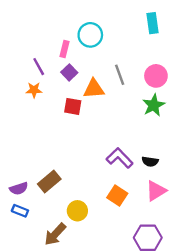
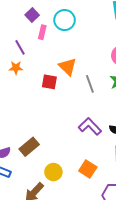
purple square: (69, 72) -> (32, 15), moved
gray line: (120, 75) -> (90, 84), moved
orange triangle: (94, 89) -> (68, 67), turned 48
orange square: (117, 196) -> (88, 169), moved

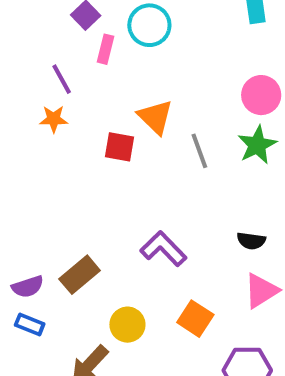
purple L-shape: (90, 126) -> (163, 249), moved

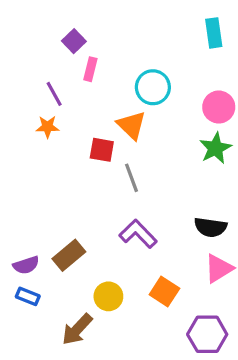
cyan circle: (149, 25) -> (153, 87), moved
gray line: (199, 151) -> (131, 178), moved
black semicircle: (251, 241) -> (211, 227), size x1.4

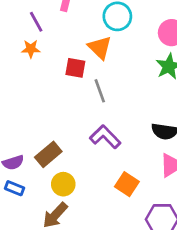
yellow circle: (108, 296) -> (63, 184), moved

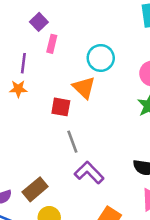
purple line: (36, 22) -> (23, 63), turned 36
gray line: (100, 91) -> (72, 142), moved

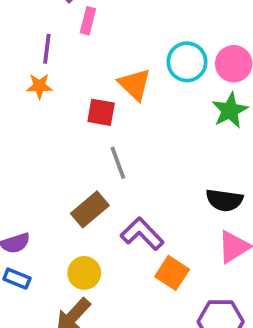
cyan circle: (101, 58) -> (187, 62), moved
purple L-shape: (89, 173) -> (142, 234), moved
brown rectangle: (35, 189) -> (90, 209), moved

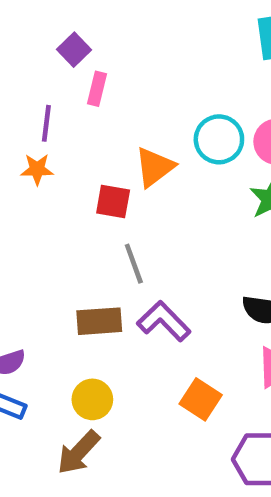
orange triangle: (135, 84) -> (155, 167), turned 39
brown rectangle: (90, 209) -> (99, 321), turned 36
purple L-shape: (142, 234) -> (164, 321), moved

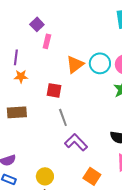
purple line: (46, 123) -> (16, 57), moved
orange triangle: (155, 167) -> (75, 64), moved
brown rectangle: (99, 321) -> (17, 112), moved

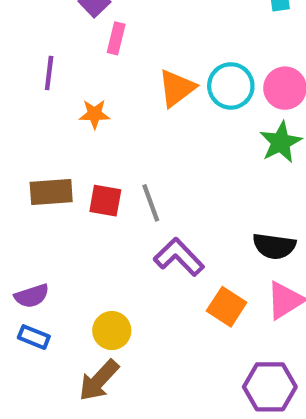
orange star: (21, 76) -> (94, 114), moved
red square: (54, 90) -> (105, 201), moved
orange square: (92, 176) -> (227, 307), moved

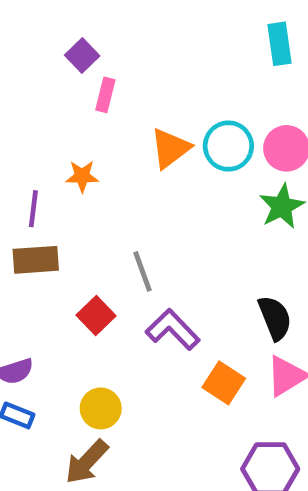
purple line: (49, 73) -> (33, 209), moved
red square: (105, 201) -> (96, 316), moved, turned 36
black semicircle: (274, 246) -> (275, 318), turned -120

